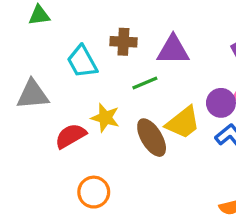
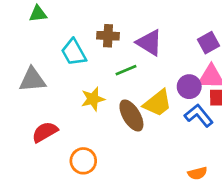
purple triangle: (173, 50) -> (149, 43), turned 32
yellow star: (105, 118) -> (93, 99), turned -30
red semicircle: (71, 136) -> (45, 132), moved

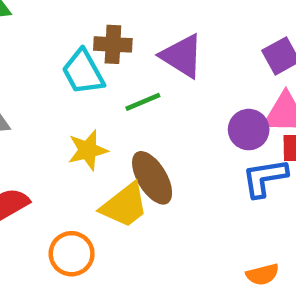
cyan trapezoid: (74, 52) -> (83, 72), moved
yellow trapezoid: (158, 103) -> (124, 205), moved
blue L-shape: (199, 115) -> (265, 178), turned -60

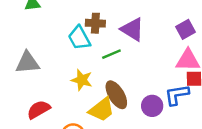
purple circle: (249, 130) -> (152, 106), moved
yellow star: (88, 150) -> (82, 80), turned 30

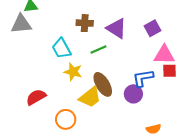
purple square: (185, 29) -> (152, 28), moved
cyan trapezoid: (79, 38) -> (61, 48), moved
gray triangle: (27, 63) -> (21, 24), moved
blue L-shape: (177, 95) -> (143, 78), moved

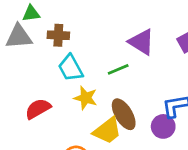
brown cross: (85, 23) -> (58, 35), moved
red semicircle: (36, 97) -> (38, 109), moved

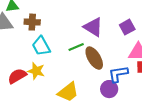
yellow star: (86, 98) -> (36, 71), moved
brown ellipse: (124, 114) -> (94, 58), moved

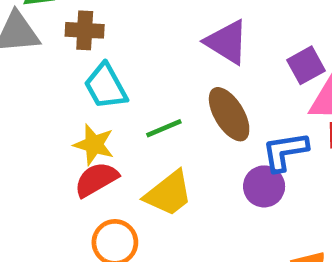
purple square: (127, 27) -> (306, 65), moved
green line: (76, 47) -> (164, 128), moved
red semicircle: (17, 76) -> (96, 179), moved

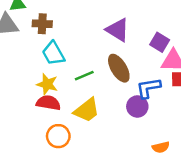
purple square: (306, 65) -> (160, 42), turned -30
red semicircle: (96, 179) -> (48, 103), turned 40

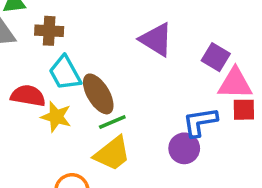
brown ellipse: (119, 68) -> (98, 94), moved
green line: (84, 76) -> (112, 122), moved
red semicircle: (48, 103) -> (28, 96), moved

